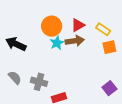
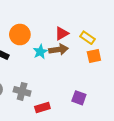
orange circle: (52, 26) -> (20, 35), moved
purple square: (109, 88) -> (79, 98), moved, turned -32

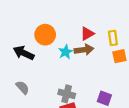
yellow rectangle: (87, 38) -> (113, 38), turned 48
gray cross: (22, 91) -> (67, 94), moved

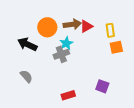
brown arrow: (84, 50) -> (72, 24), moved
gray cross: (67, 94) -> (61, 54), moved, turned -35

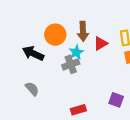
brown arrow: (72, 24) -> (83, 31), turned 96
red triangle: (86, 26) -> (101, 43), moved

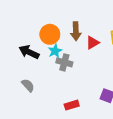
cyan star: (76, 52) -> (55, 51), moved
gray cross: (71, 64) -> (64, 62), turned 35

